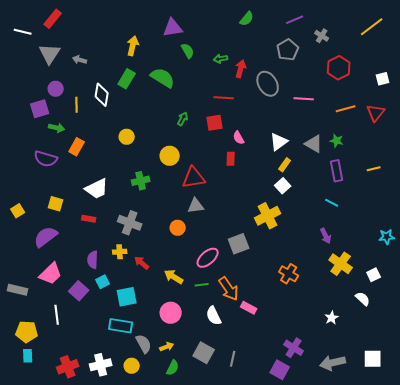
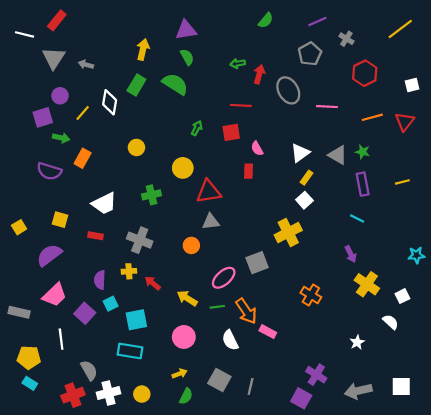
green semicircle: (188, 51) -> (187, 57), moved
yellow line: (77, 105) -> (83, 113), turned 42
gray semicircle: (144, 344) -> (89, 370), moved
cyan rectangle: (28, 356) -> (30, 383), turned -56

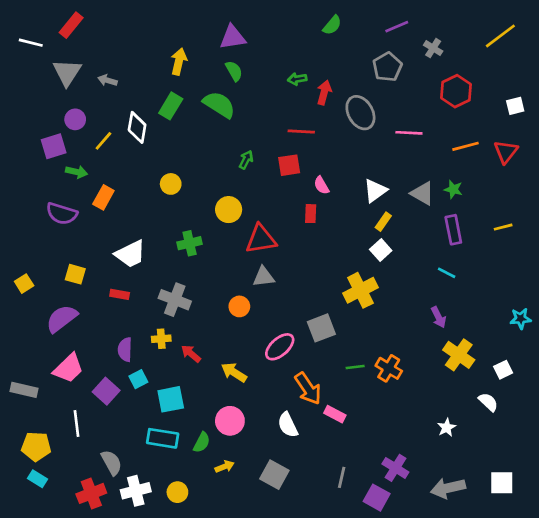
green line: (217, 307) -> (355, 367), moved
gray line: (251, 387) -> (342, 477), moved
green semicircle: (186, 396) -> (202, 442), moved

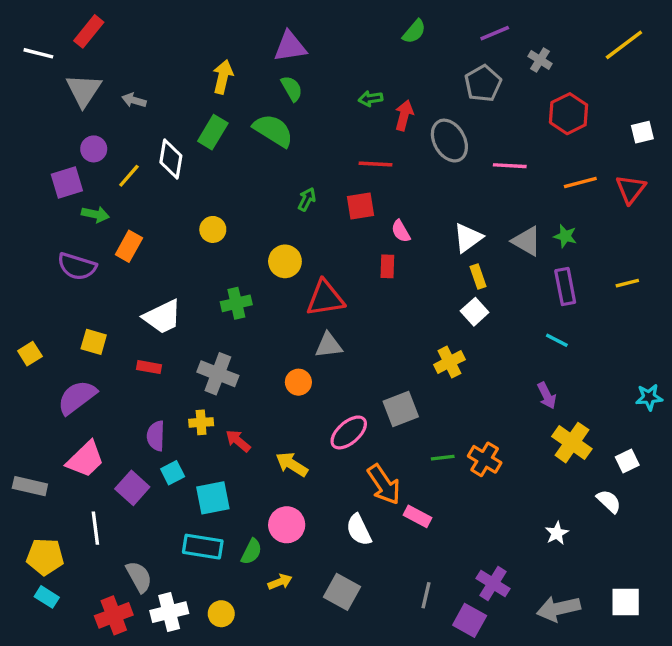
yellow rectangle: (383, 222) -> (478, 276), turned -54
yellow cross: (360, 290) -> (449, 362), size x0.7

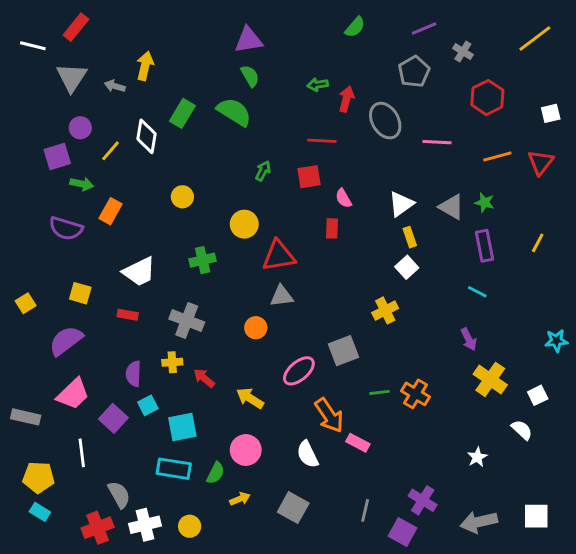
yellow arrow: (223, 77) -> (145, 66), moved
yellow line: (627, 283) -> (538, 243), turned -48

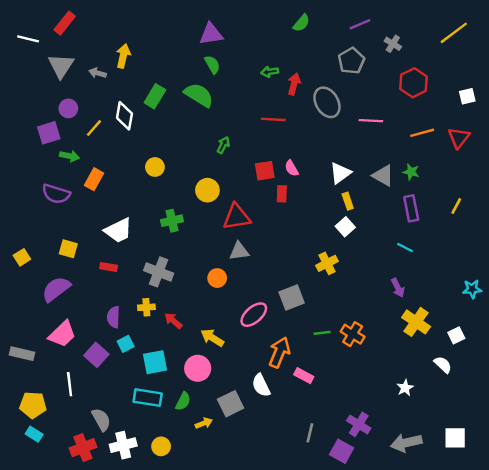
red square: (309, 177) -> (265, 171), moved
orange arrow: (329, 415) -> (279, 352), turned -124
pink circle: (246, 450) -> (198, 368), moved
gray square: (293, 508) -> (231, 404), moved, turned 35

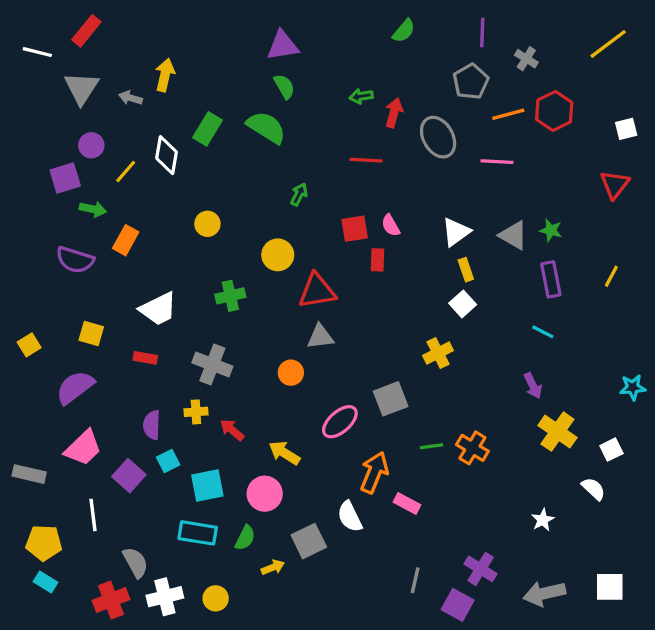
purple line: (360, 24) -> (482, 32), turned -65
orange line: (422, 133) -> (508, 114), moved

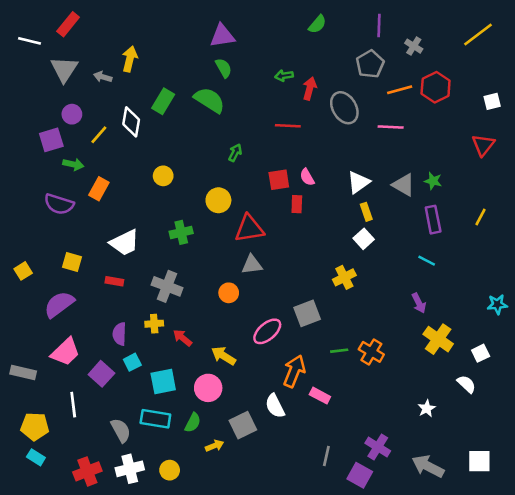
gray semicircle: (135, 562) -> (121, 430), moved
gray arrow: (544, 593) -> (428, 466), turned 40

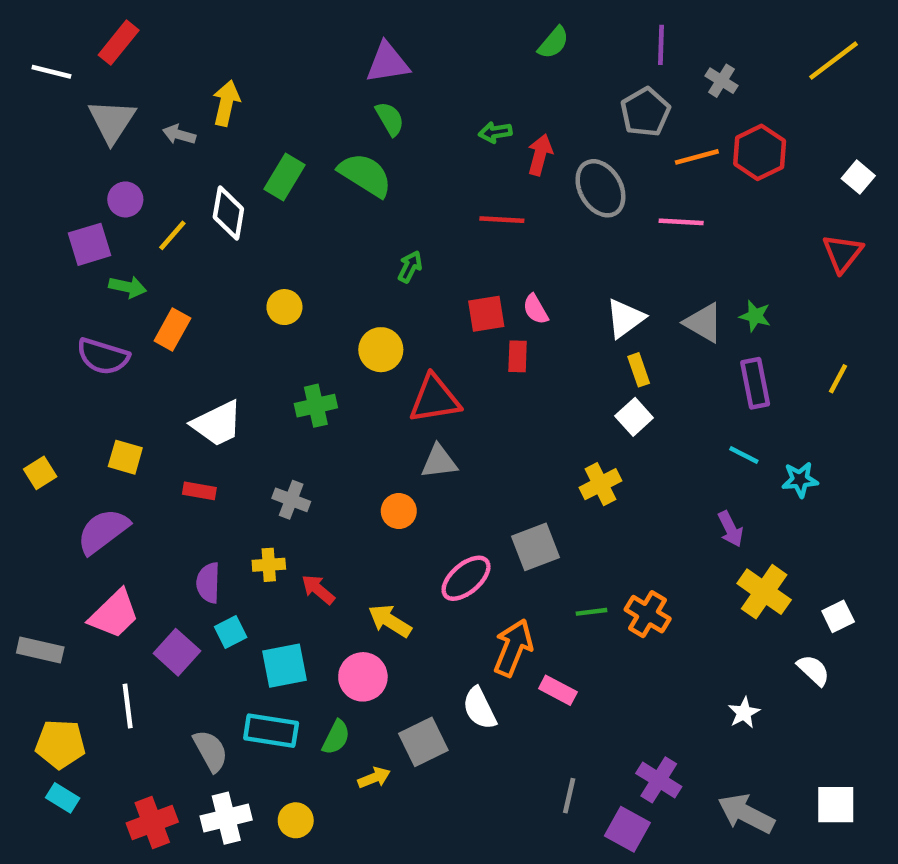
white square: (492, 101) -> (858, 177), turned -36
gray cross: (167, 286) -> (291, 500), size x0.7
cyan star: (497, 304) -> (800, 480), moved

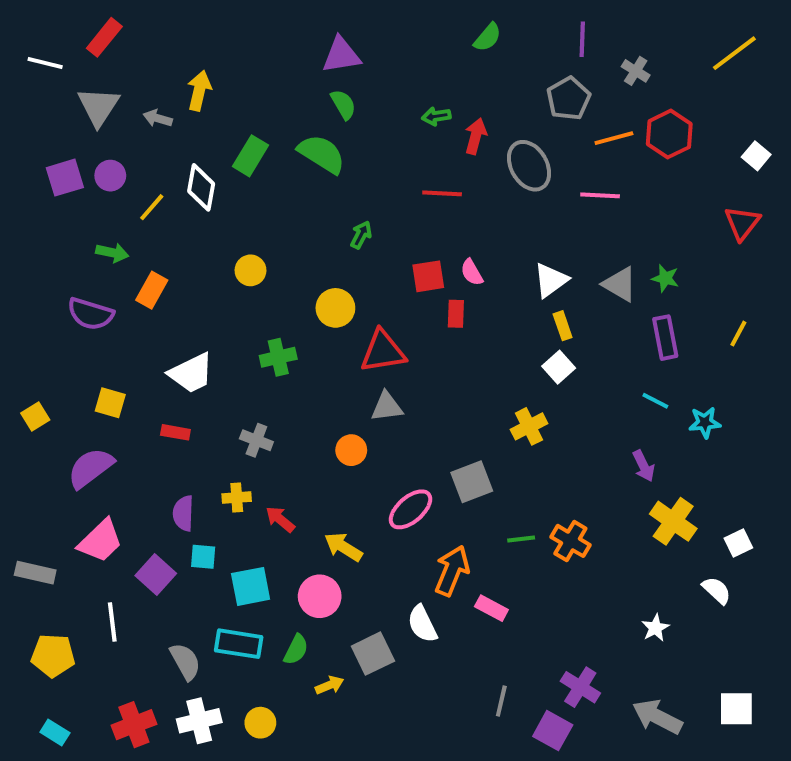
purple square: (89, 244) -> (65, 178), moved
cyan square: (231, 632) -> (203, 557), turned 32
cyan rectangle: (63, 798) -> (55, 733), moved

